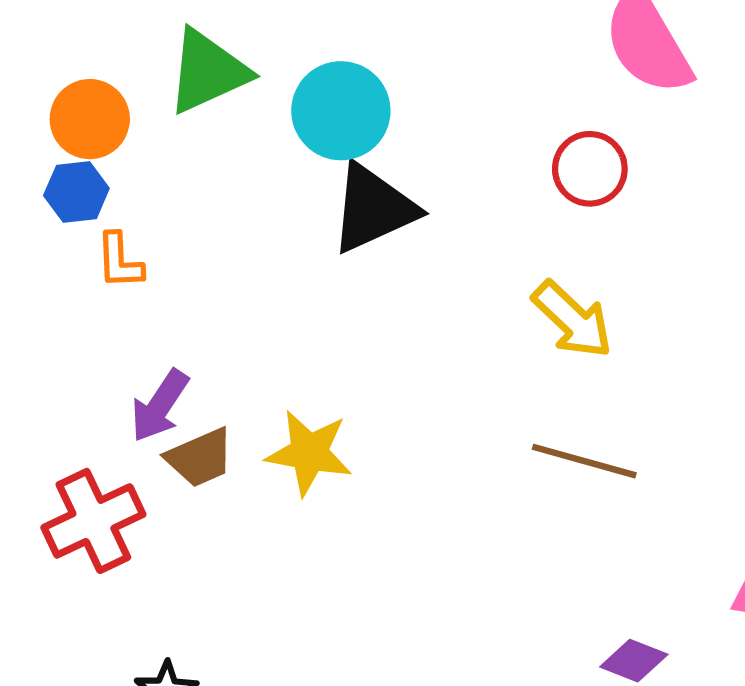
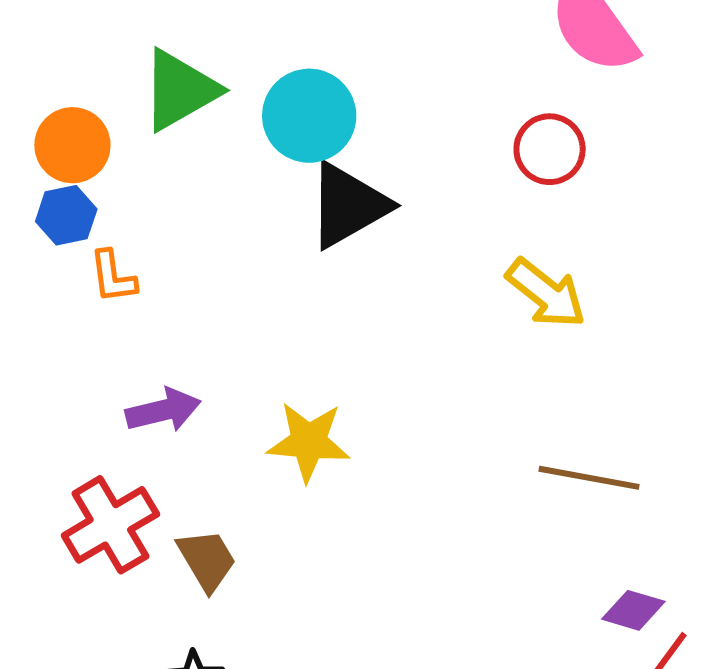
purple arrow: (160, 406) -> (163, 410), turned -132
brown trapezoid: (200, 458) -> (207, 560), moved, turned -92
brown line: (584, 461) -> (589, 478), moved

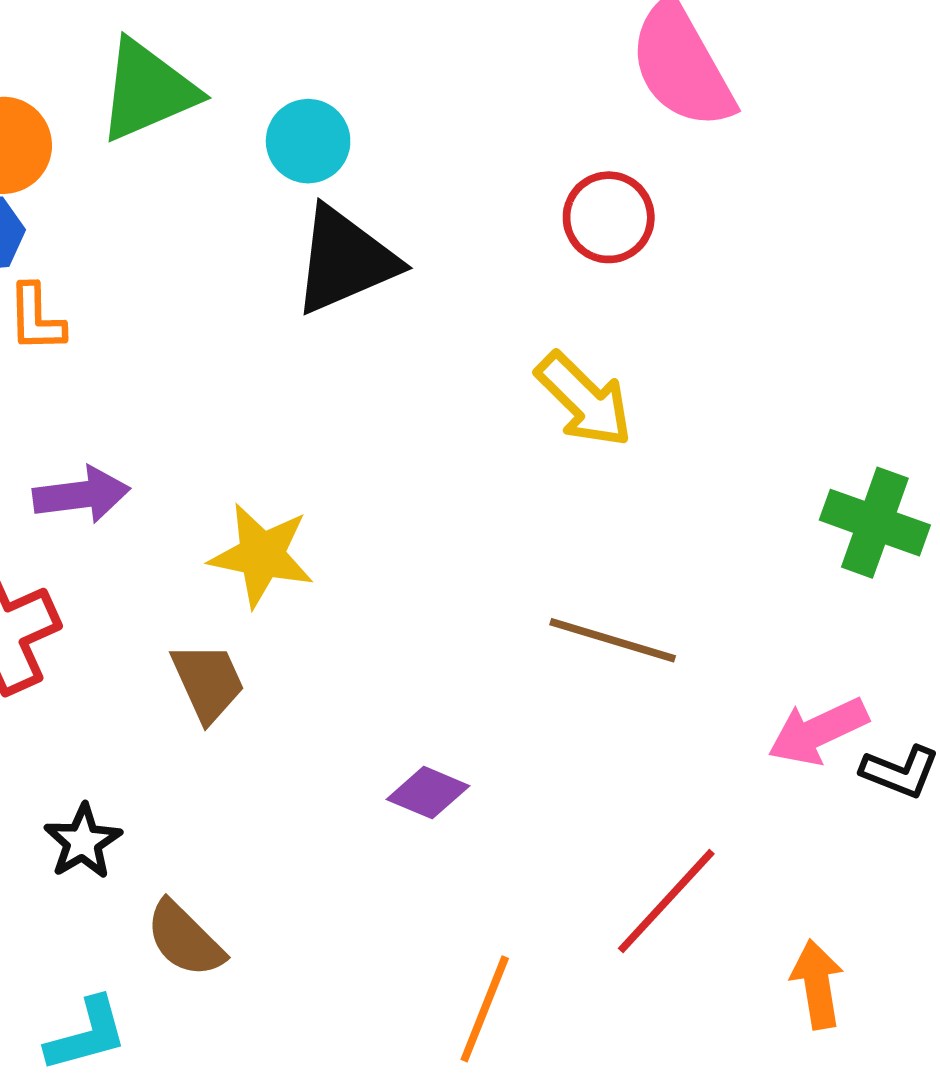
cyan circle: (309, 116) -> (308, 141), size x0.7
brown trapezoid: (207, 560) -> (208, 682), moved
purple diamond: (633, 610) -> (428, 793), moved

